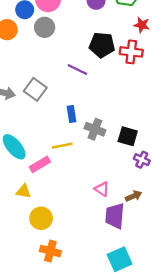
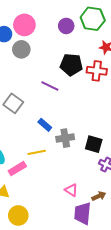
blue rectangle: (72, 114) -> (45, 125), turned -40
gray cross: (95, 129) -> (65, 138), turned -30

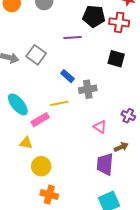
purple line: (50, 86) -> (73, 38), turned -30
black square: (94, 144) -> (116, 59), moved
pink triangle: (71, 190) -> (100, 127), moved

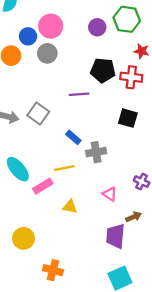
yellow triangle: (26, 143) -> (70, 207), moved
yellow circle: (41, 166) -> (23, 238), moved

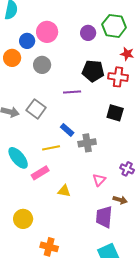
gray circle: (47, 53) -> (42, 65), moved
yellow line: (64, 168) -> (51, 148), moved
pink triangle: (110, 194) -> (99, 180), turned 40
brown arrow: (134, 217) -> (120, 200), turned 40

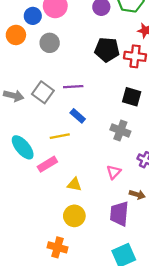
purple line: (72, 92) -> (73, 87), moved
gray cross: (87, 143) -> (120, 130), moved, turned 30
yellow circle: (23, 219) -> (74, 216), moved

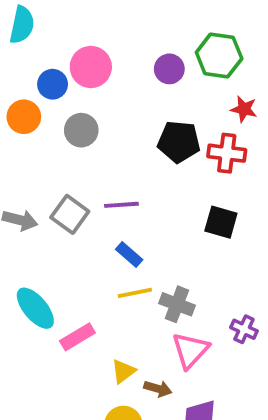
gray cross: (120, 130) -> (177, 304), moved
yellow line: (60, 136) -> (135, 293), moved
pink triangle: (114, 172) -> (190, 350), size x1.5
yellow triangle: (74, 184) -> (123, 371), turned -48
brown arrow: (137, 195) -> (158, 389), moved

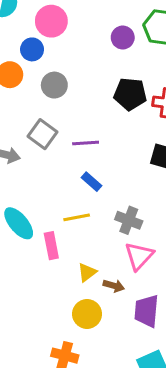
pink circle: (91, 67) -> (51, 21), moved
gray square: (70, 214) -> (42, 134), moved
yellow line: (135, 293) -> (77, 217), moved
pink rectangle: (77, 337) -> (51, 246), turned -70

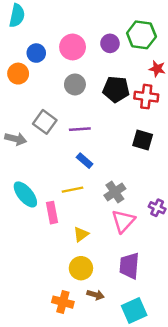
pink circle: (51, 21) -> (73, 47), moved
gray circle: (54, 85) -> (75, 84), moved
gray cross: (129, 220) -> (115, 192), turned 35
brown arrow: (114, 286) -> (95, 295), moved

